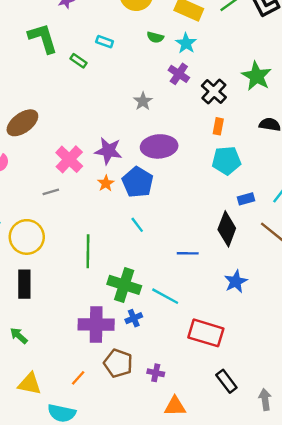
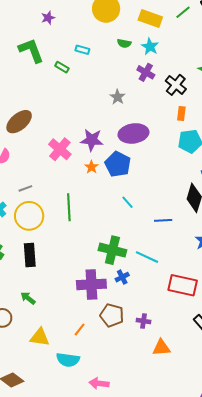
gray line: (51, 192) -> (25, 188), moved
cyan line: (137, 225) -> (128, 202), moved
green line: (88, 251) -> (69, 207), moved

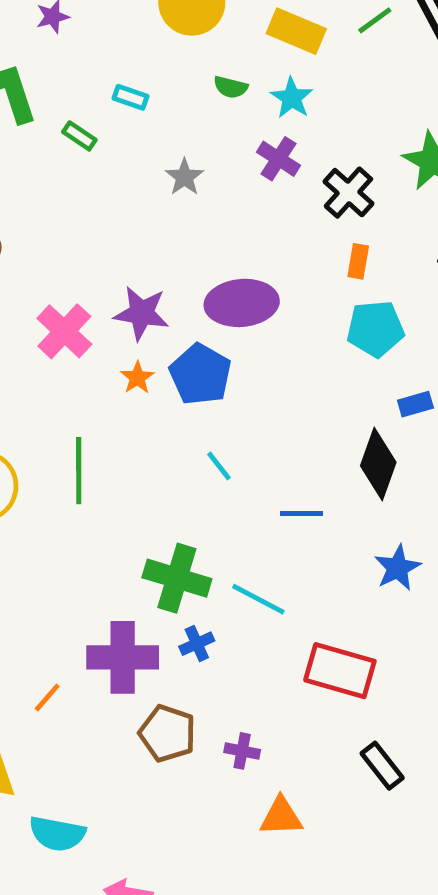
gray star: (118, 97) -> (184, 177), moved
orange line: (80, 330) -> (47, 697), moved

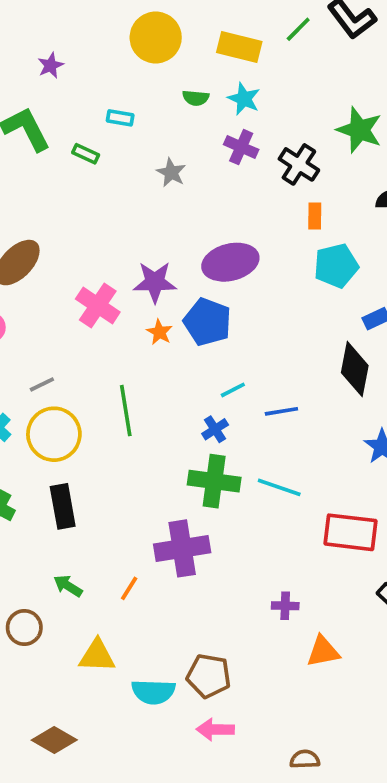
cyan line: (219, 466) -> (233, 390), turned -70
blue line: (302, 514) -> (281, 411), moved
blue cross: (197, 644) -> (215, 429), moved
brown pentagon: (167, 733) -> (209, 676), moved

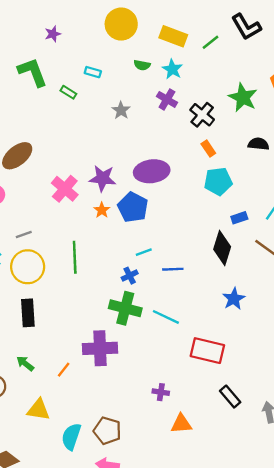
green line: (298, 29) -> (210, 42), moved
orange rectangle: (315, 216) -> (208, 148), turned -42
cyan semicircle: (153, 692) -> (71, 437), turned 100

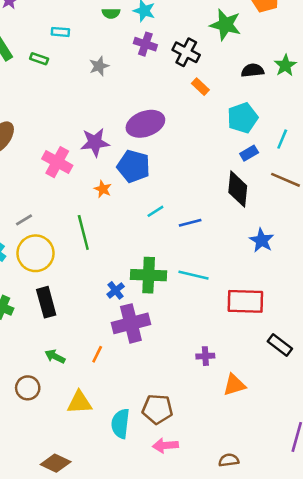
gray star: (121, 110) -> (99, 66), turned 30
cyan pentagon: (218, 181) -> (242, 118), moved
orange star: (102, 210) -> (103, 189), moved
blue cross: (130, 276) -> (116, 290), moved

